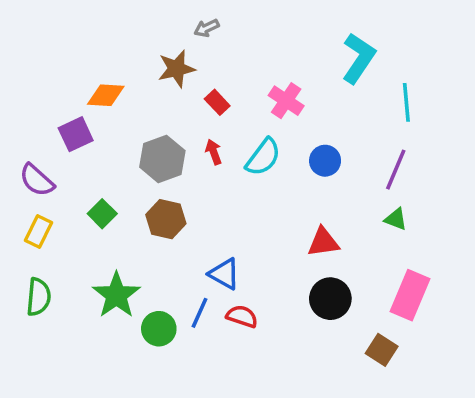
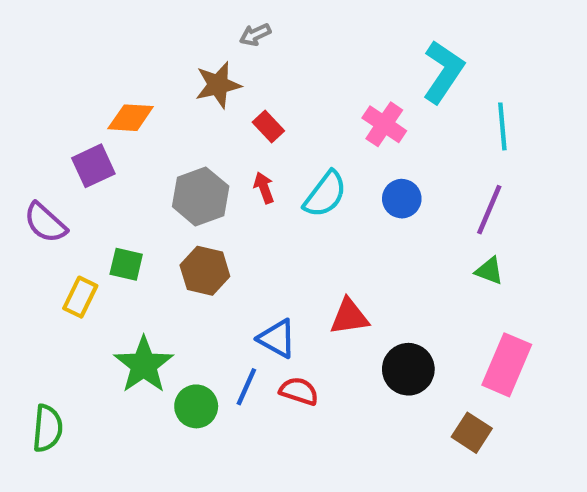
pink cross: (286, 101) -> (384, 124), moved
green square: (102, 214) -> (126, 264), turned -32
yellow rectangle: (39, 231) -> (80, 297), moved
red triangle: (323, 242) -> (349, 317), moved
green semicircle: (39, 297) -> (47, 428), moved

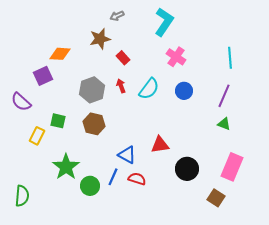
cyan L-shape: (443, 72) -> (164, 22), moved

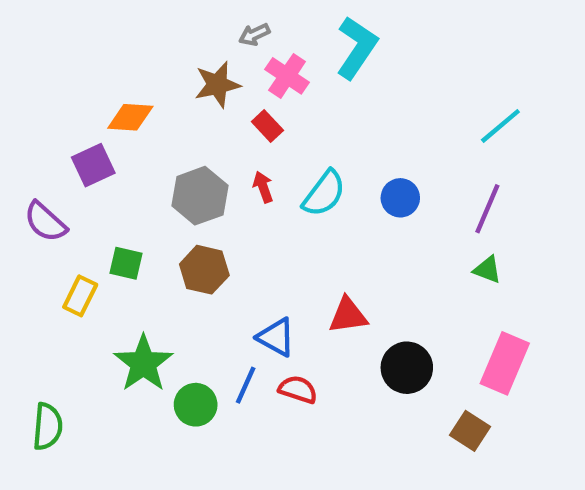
pink cross: (176, 57) -> (287, 76), moved
cyan line: (230, 58) -> (500, 126), turned 55

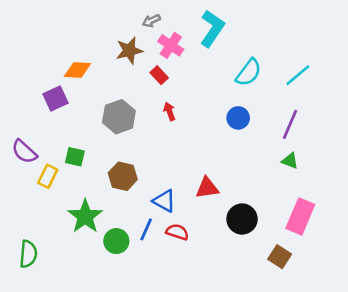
red arrow: (263, 187) -> (169, 111), moved
cyan semicircle: (324, 193) -> (249, 73), moved
purple semicircle: (45, 222) -> (24, 152), moved
brown hexagon: (204, 270) -> (123, 176), moved

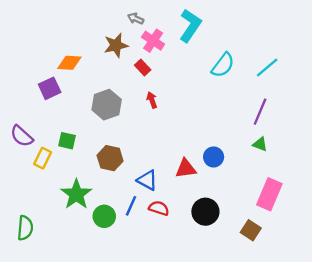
gray arrow: (151, 21) -> (136, 19), turned 49
blue circle: (238, 118) -> (214, 157), moved
black circle: (242, 219) -> (205, 212), moved

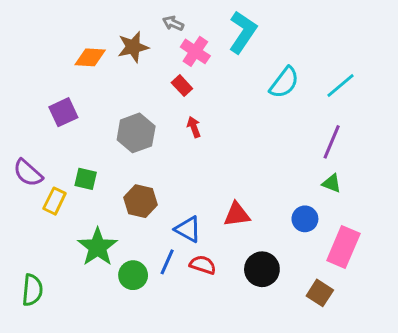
brown star: (116, 45) -> (133, 47), moved
orange diamond: (69, 63) -> (90, 57), moved
blue circle: (214, 157) -> (305, 219), moved

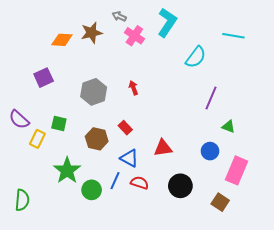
red rectangle: (182, 86) -> (125, 128), moved
cyan line: (341, 86) -> (233, 36), moved, turned 50
purple line: (332, 142) -> (211, 98), moved

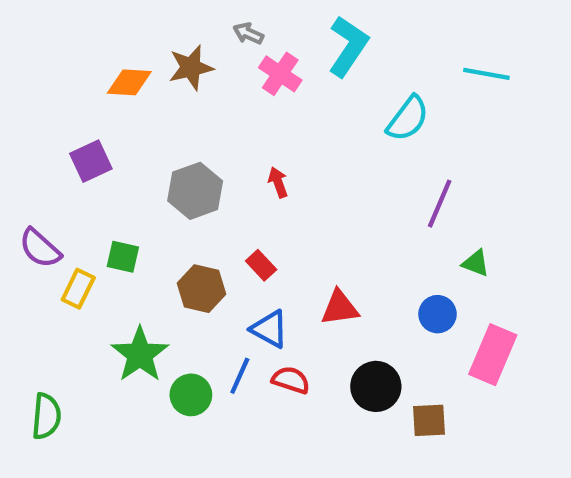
brown square: (220, 202) -> (429, 420), moved, turned -36

